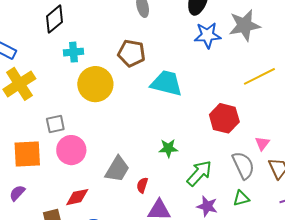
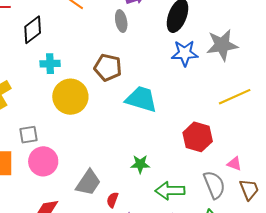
pink triangle: (262, 143) -> (234, 164), turned -49
green arrow: (199, 173) -> (170, 191), turned -136

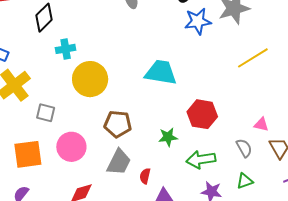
brown pentagon: (108, 67) -> (118, 124), moved
gray square: (29, 135) -> (46, 113), moved, turned 30
red hexagon: (198, 137) -> (202, 114), moved
gray semicircle: (214, 185) -> (244, 148), size x0.7

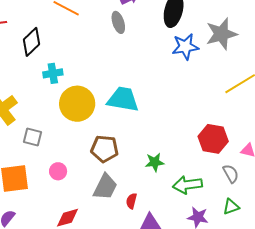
cyan trapezoid: (161, 72) -> (123, 99), moved
red hexagon: (202, 114) -> (213, 139), moved
pink circle: (71, 147) -> (58, 171), size x0.6

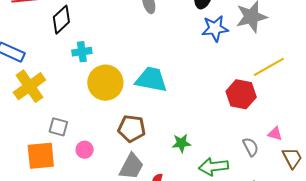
gray square: (32, 137) -> (58, 127), moved
red hexagon: (213, 139) -> (241, 94), moved
gray semicircle: (231, 174) -> (251, 147), moved

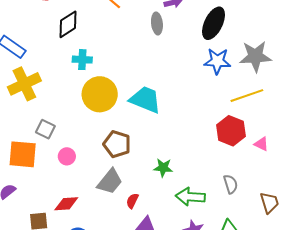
yellow line: (269, 67) -> (247, 96), moved
pink triangle: (275, 134) -> (261, 144), moved

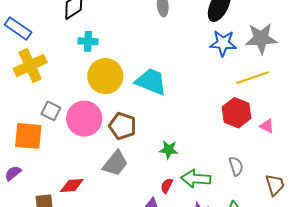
pink circle: (67, 156) -> (84, 119), moved, size x2.0
red semicircle: (132, 201) -> (167, 186), moved

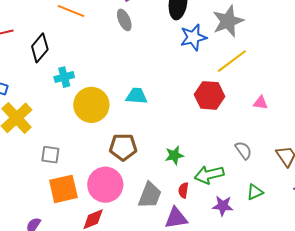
cyan trapezoid: (151, 82) -> (137, 96), size x0.7
red hexagon: (236, 113) -> (210, 95), moved
pink circle: (84, 119) -> (105, 185), moved
orange square: (28, 136) -> (63, 189), moved
gray trapezoid: (115, 163) -> (150, 195), moved

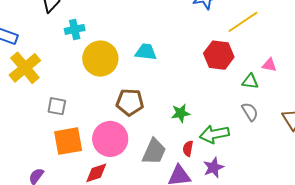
green triangle: (255, 192) -> (250, 81), moved, turned 30
purple star: (223, 206) -> (213, 168), moved, turned -30

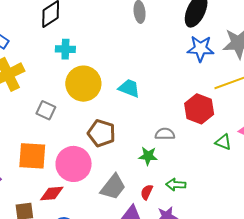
gray square: (57, 106) -> (46, 110), moved
gray semicircle: (250, 112) -> (165, 134), moved, turned -72
green arrow: (214, 134) -> (176, 185), size x0.7

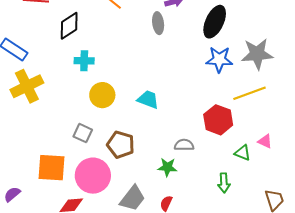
yellow circle: (83, 84) -> (102, 95), size x0.7
gray square: (46, 110) -> (83, 133), moved
green arrow: (176, 185) -> (224, 183), moved, turned -96

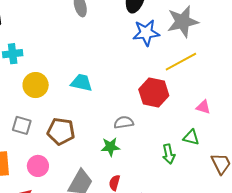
green triangle: (243, 153) -> (191, 137), moved
pink circle: (93, 176) -> (38, 166), size x0.6

